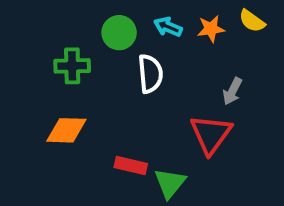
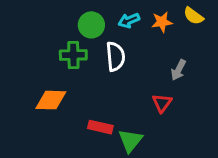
cyan arrow: (168, 27) -> (129, 20), turned -45
green cross: (72, 66) -> (73, 55), moved
red triangle: (211, 134) -> (162, 103), size x0.6

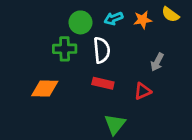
red triangle: (162, 103) -> (143, 91), turned 30
red rectangle: (100, 127) -> (103, 83), moved

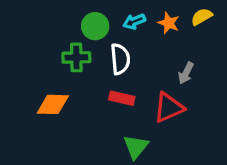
yellow semicircle: (170, 14) -> (202, 17), turned 114
orange star: (143, 20) -> (169, 23), turned 30
red triangle: (143, 91) -> (169, 108), size x1.5

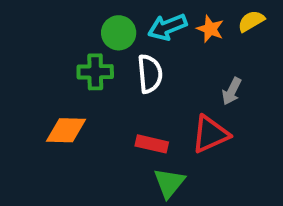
cyan arrow: (134, 21) -> (167, 27), size x1.4
red rectangle: (122, 98) -> (152, 144), moved

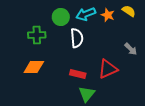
yellow semicircle: (251, 21) -> (129, 11), turned 64
green cross: (95, 72) -> (37, 35), moved
gray arrow: (232, 91) -> (131, 49), moved, turned -72

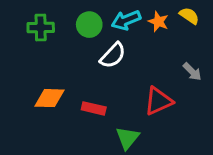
green cross: (37, 35) -> (41, 27), moved
white semicircle: (77, 38) -> (113, 55), turned 48
red rectangle: (78, 74) -> (94, 108), moved

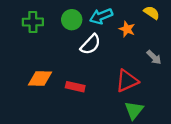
orange star: (158, 22) -> (127, 29), moved
green triangle: (127, 138) -> (134, 110), moved

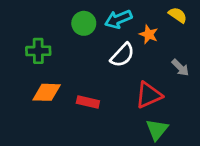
green cross: (33, 22) -> (38, 51), moved
white semicircle: (91, 44) -> (122, 55), moved

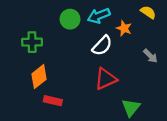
orange diamond: (47, 92) -> (39, 77), turned -40
red triangle: (149, 95) -> (106, 79), moved
red rectangle: (88, 102) -> (53, 101), moved

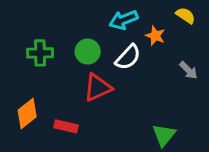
green circle: (70, 19) -> (88, 52), moved
orange diamond: (39, 77) -> (27, 113), moved
red triangle: (106, 79) -> (98, 88), moved

